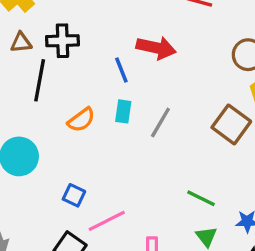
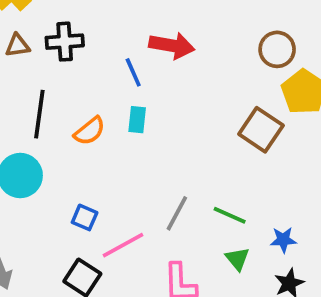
black line: (40, 80) -> (39, 114), moved
gray line: (160, 122) -> (177, 213), moved

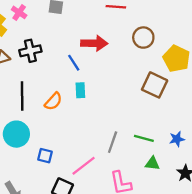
brown circle: (277, 49) -> (143, 38), moved
blue square: (85, 217) -> (45, 156), moved
blue star: (283, 240) -> (177, 139), moved
green triangle: (237, 259) -> (152, 163), turned -35

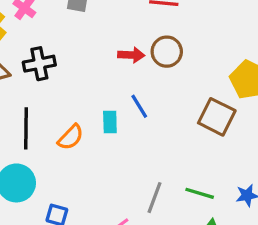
brown circle: (143, 38) -> (167, 52), moved
red arrow: (94, 43) -> (131, 55), size x0.7
blue line: (74, 63) -> (139, 106), moved

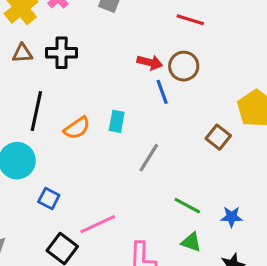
blue line: (139, 106) -> (162, 92), moved
brown square: (217, 117) -> (218, 137), size x0.7
gray line: (154, 198) -> (149, 158), moved

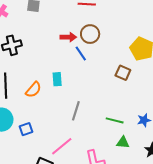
gray line: (149, 158) -> (76, 111), moved
blue square: (49, 199) -> (26, 129), moved, turned -32

